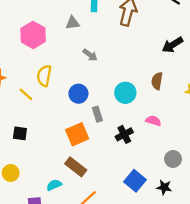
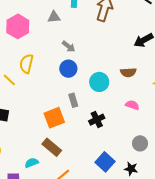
brown semicircle: (157, 81) -> (128, 72), turned -105
blue circle: (78, 94) -> (68, 69), moved
pink semicircle: (153, 121) -> (132, 105), moved

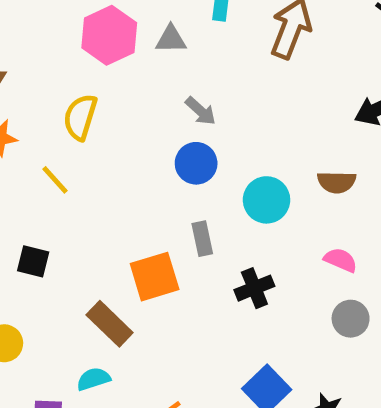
pink hexagon: (18, 26) -> (109, 35), moved
yellow semicircle: (26, 64) -> (80, 117), moved
gray circle: (140, 143) -> (351, 319), moved
brown rectangle: (52, 147) -> (110, 324), moved

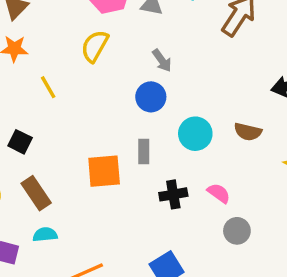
yellow semicircle: (80, 117) -> (95, 46), moved
pink semicircle: (341, 260) -> (219, 193), moved
brown rectangle: (110, 324) -> (36, 193), moved

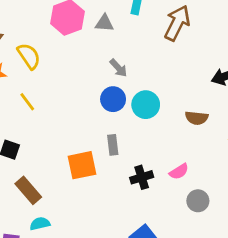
yellow semicircle: (95, 46) -> (29, 56), moved, turned 124
cyan circle: (195, 134) -> (146, 105), moved
pink semicircle: (219, 193) -> (179, 172), turned 120

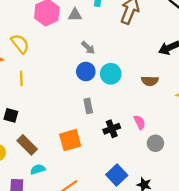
yellow line: (27, 102) -> (21, 78), turned 40
orange square: (82, 165) -> (70, 140), moved
pink semicircle: (179, 172) -> (140, 122), turned -80

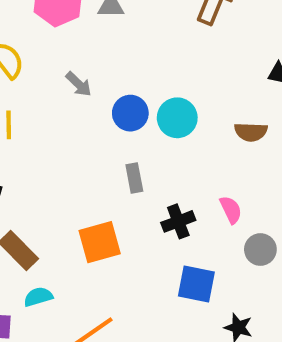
gray arrow: (88, 48) -> (79, 84), moved
blue square: (117, 175) -> (196, 284), moved, turned -36

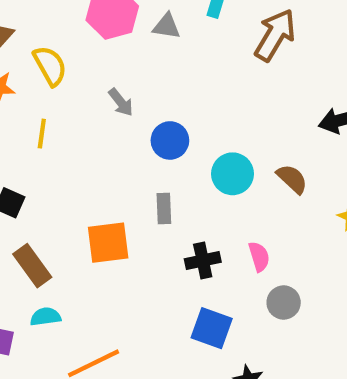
cyan circle: (177, 118) -> (233, 174), moved
brown semicircle: (251, 132) -> (292, 179), turned -148
orange square: (100, 242) -> (108, 243), moved

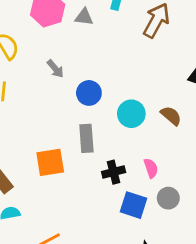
gray rectangle: (164, 208) -> (86, 138), size x1.4
blue square: (212, 328) -> (133, 205), moved

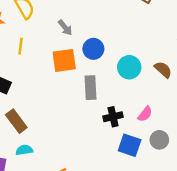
orange square: (50, 162) -> (64, 60), moved
pink semicircle: (151, 168) -> (145, 114), turned 56

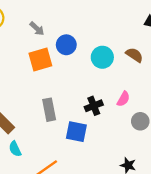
gray rectangle: (91, 88) -> (49, 110), moved
blue square: (130, 145) -> (76, 132), moved
cyan semicircle: (24, 150) -> (15, 149), turned -98

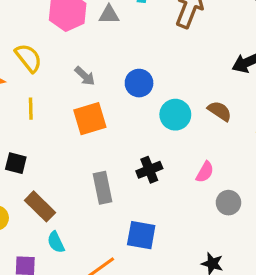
blue circle: (66, 45) -> (139, 83), moved
black cross: (94, 106) -> (149, 170), moved
blue square: (76, 132) -> (141, 235), moved

